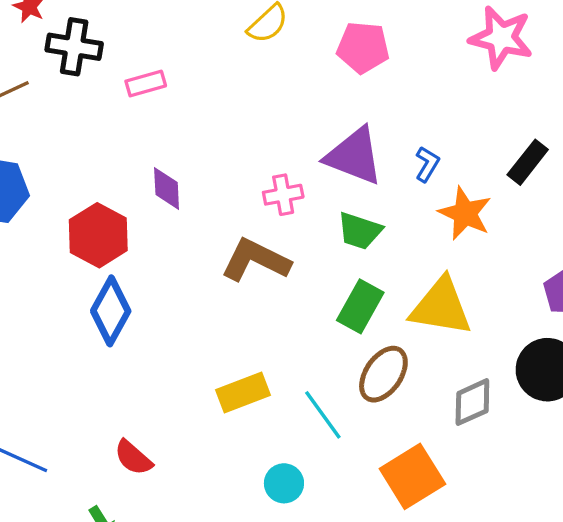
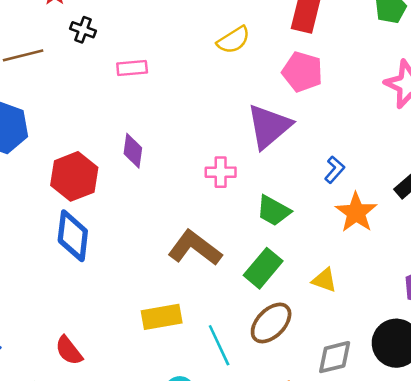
black cross: (74, 47) -> (83, 30), size x0.6
purple triangle: (354, 156) -> (269, 126), moved, turned 48
brown L-shape: (256, 260) -> (195, 248), moved
yellow triangle: (441, 307) -> (324, 280), size x0.5
blue diamond: (111, 311) -> (73, 236), turned -33

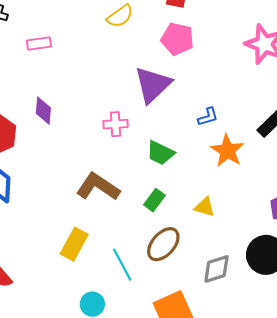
blue L-shape: (334, 170) -> (208, 117), turned 35
green rectangle: (263, 268) -> (154, 200), size x0.7
yellow rectangle: (162, 317) -> (74, 244), turned -48

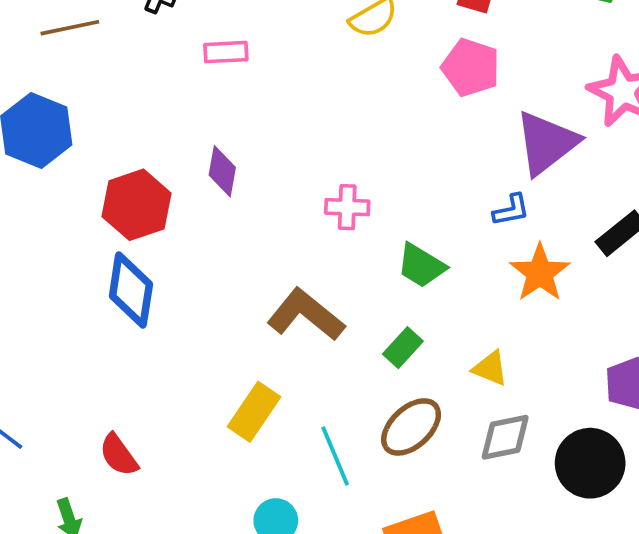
purple triangle: (153, 85) -> (546, 143), moved
gray diamond: (216, 269) -> (505, 437), moved

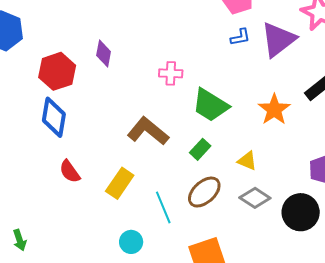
blue L-shape: (511, 210) -> (240, 37), moved
green trapezoid: (421, 266) -> (210, 105), size x1.4
gray diamond: (505, 437) -> (255, 198), turned 44
red semicircle: (119, 455) -> (70, 171), moved

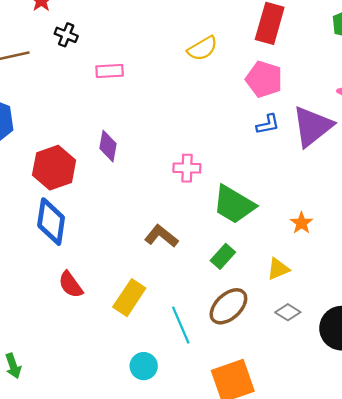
orange star: (274, 110) -> (301, 223), moved, size x0.6
brown L-shape: (148, 131) -> (161, 236), size x0.7
yellow triangle: (247, 161) -> (278, 269), turned -45
gray diamond: (255, 198) -> (288, 312), size x0.7

